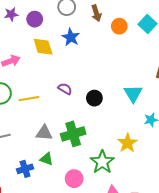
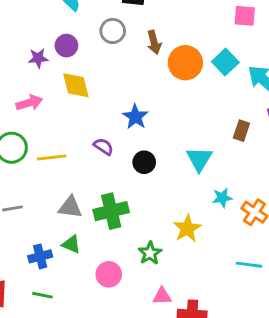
purple star: (11, 14) -> (38, 58), moved
orange circle: (119, 26) -> (185, 63), size x1.5
blue star: (71, 37) -> (135, 117), moved
green star: (102, 162) -> (150, 253), size x0.7

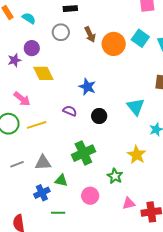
pink arrow: (29, 103) -> (22, 99), moved, turned 66
gray triangle: (70, 207) -> (43, 163), moved
green line: (42, 295) -> (58, 213), moved

